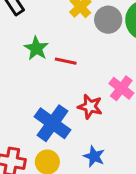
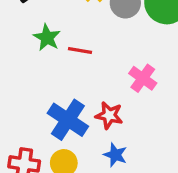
red star: (90, 107) -> (109, 115), moved

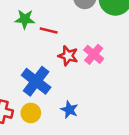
green star: (47, 38) -> (25, 19), turned -30
red star: (109, 115) -> (68, 56), moved

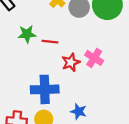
red star: (68, 56) -> (71, 62), turned -30
blue cross: (36, 81) -> (45, 89), turned -32

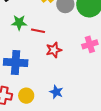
pink cross: (94, 58) -> (90, 44), moved, turned 35
blue cross: (45, 89) -> (16, 62), moved

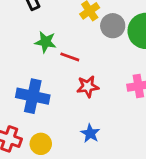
blue star: (56, 92) -> (90, 133), moved

